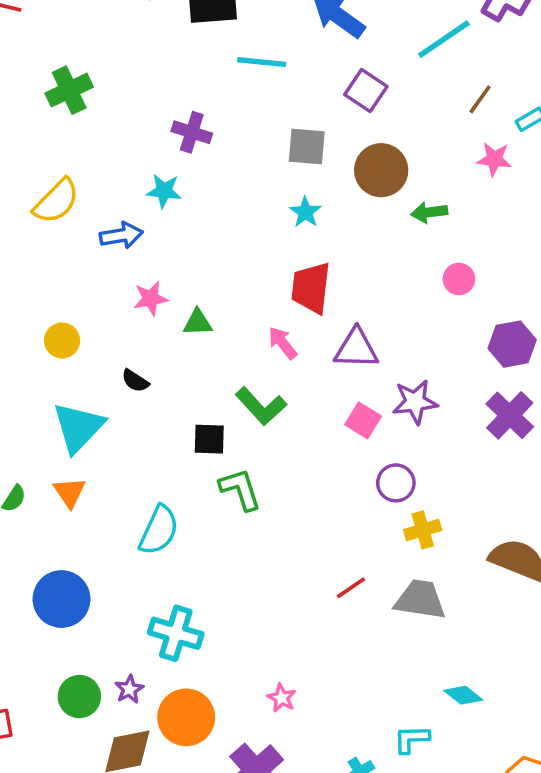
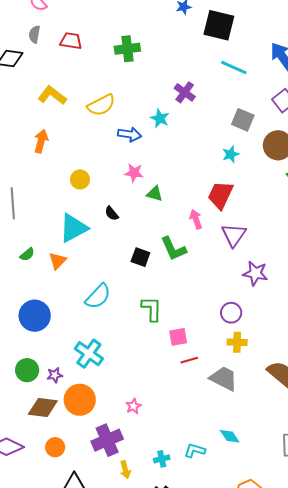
purple triangle: (356, 349) -> (234, 235), turned 44
pink square: (363, 420) -> (178, 337), moved, turned 30
green L-shape: (240, 489) -> (152, 309), moved

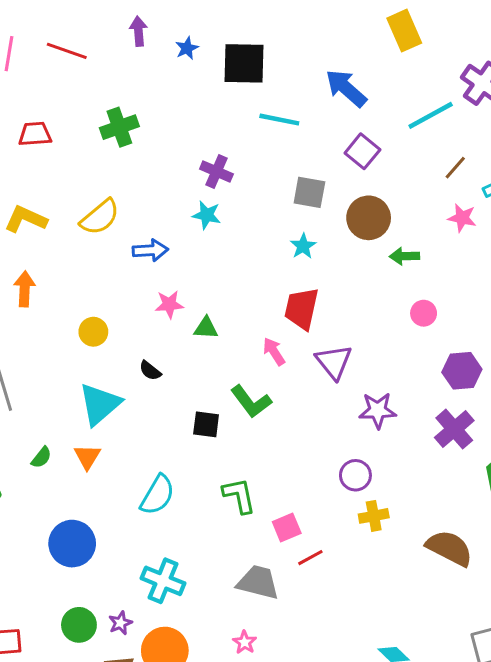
cyan star: (160, 118) -> (207, 215), moved
gray trapezoid: (224, 378) -> (258, 582), moved

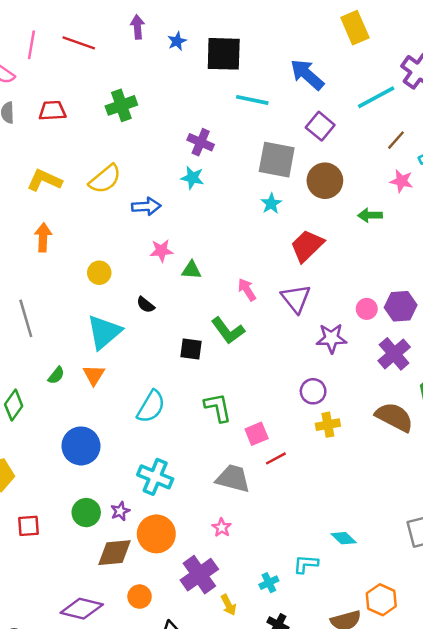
gray square: (309, 192) -> (277, 160), size x1.4
green arrow: (405, 256) -> (370, 215), moved
red trapezoid: (302, 309) -> (307, 246), moved, turned 33
pink circle: (424, 313) -> (367, 309), moved
brown semicircle: (449, 548) -> (394, 417), moved

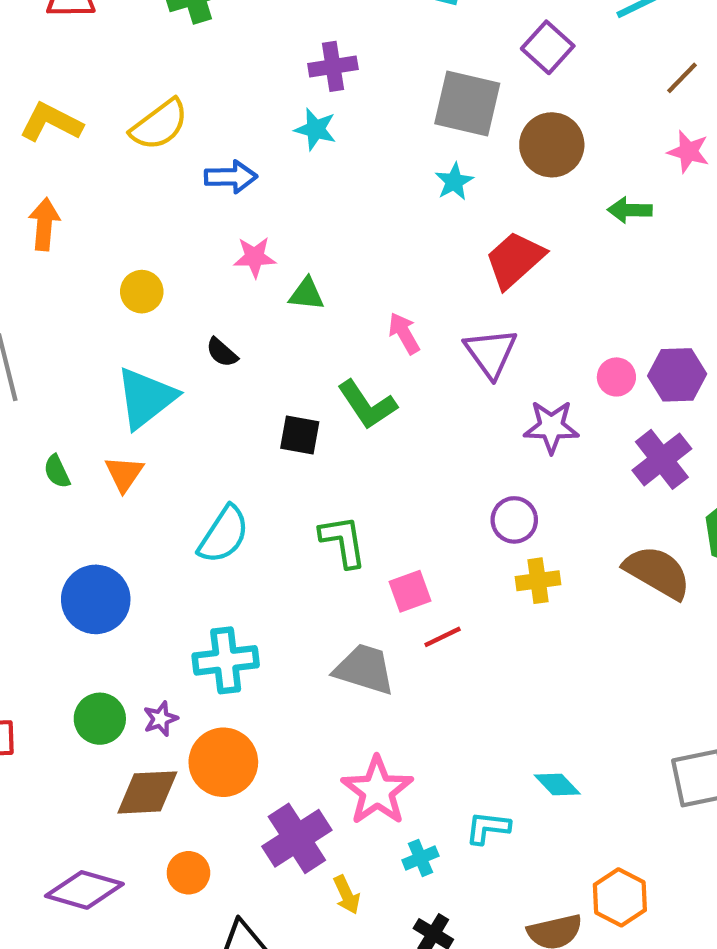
purple cross: (201, 142) -> (333, 66), turned -35
green semicircle: (56, 375) -> (57, 471), turned 114
cyan cross: (155, 477) -> (226, 660), turned -32
pink star: (222, 528) -> (377, 791), moved, size x2.0

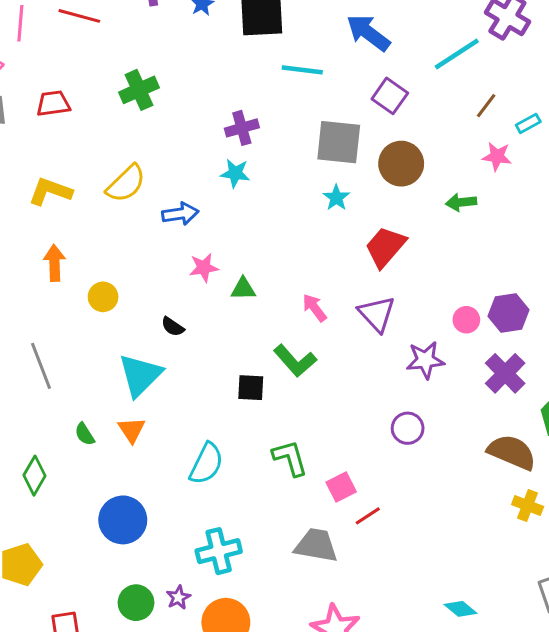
yellow circle: (142, 292) -> (103, 297), moved
black semicircle: (222, 352) -> (173, 327), moved
yellow cross: (538, 581) -> (528, 506), moved, turned 36

